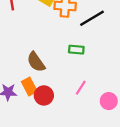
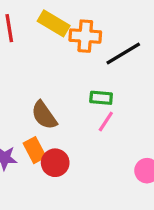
pink line: (81, 88) -> (106, 122), moved

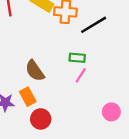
red circle: (55, 163) -> (41, 119), moved

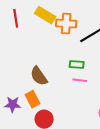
pink line: (81, 75) -> (80, 80), turned 64

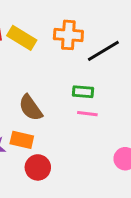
yellow rectangle: (45, 15) -> (22, 38), moved
orange rectangle: (33, 99) -> (22, 140), turned -49

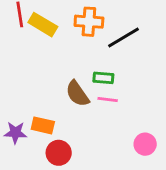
brown semicircle: (31, 108) -> (77, 94), moved

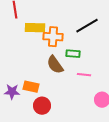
orange cross: (89, 22) -> (53, 37), moved
yellow rectangle: (43, 25) -> (35, 28), moved, turned -30
pink line: (108, 99) -> (84, 75), moved

